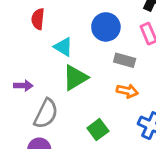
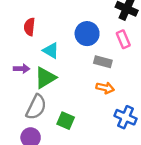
green triangle: (75, 78) -> (45, 78), moved
purple arrow: (23, 86) -> (22, 69), moved
green square: (98, 130) -> (66, 121), moved, turned -30

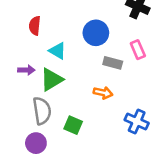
pink rectangle: (123, 39) -> (138, 50), moved
orange arrow: (105, 88) -> (103, 93), moved
gray semicircle: (36, 107) -> (42, 111), turned -35

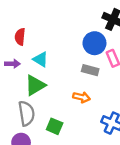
blue circle: (96, 33) -> (94, 43), moved
purple arrow: (26, 70) -> (12, 64), moved

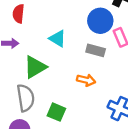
cyan triangle: (41, 59) -> (58, 39), moved

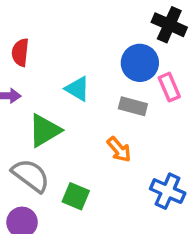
orange arrow: (86, 80) -> (119, 149), turned 36
gray semicircle: (26, 98) -> (31, 175), turned -44

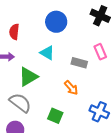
blue circle: (140, 63) -> (56, 22), moved
green square: (76, 196) -> (55, 116), moved

